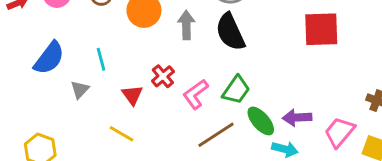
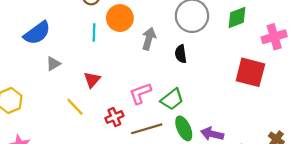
black semicircle: (230, 32) -> (181, 54), size x0.6
cyan line: (101, 59) -> (94, 32), moved
red cross: (163, 76) -> (114, 117), moved

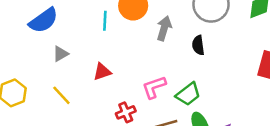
red triangle: (92, 80) -> (102, 72), turned 30
yellow line: (75, 107) -> (61, 95), moved

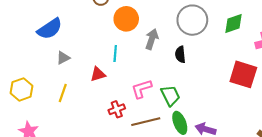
cyan line: (105, 21) -> (115, 53), moved
green trapezoid: (188, 94) -> (170, 96), turned -80
yellow line: (61, 95) -> (63, 93), turned 60

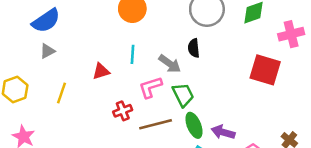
gray arrow: (152, 39) -> (170, 64), moved, turned 108
cyan line: (115, 53) -> (133, 54), moved
gray triangle: (63, 58) -> (47, 51), moved

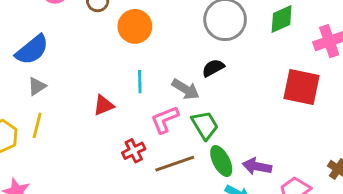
black semicircle: (194, 48) -> (213, 68), turned 72
yellow line: (62, 93) -> (37, 125), moved

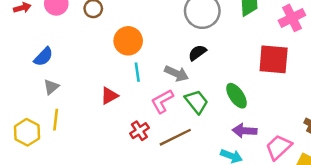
orange circle: (135, 26) -> (128, 41), moved
blue semicircle: (32, 50) -> (43, 57), size x0.7
green ellipse: (221, 161) -> (237, 96), moved

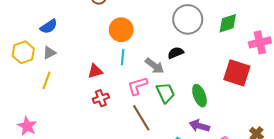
red cross: (139, 131) -> (101, 98), moved
yellow hexagon: (27, 132) -> (23, 52), moved
brown line: (175, 137) -> (141, 118), turned 72

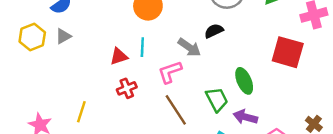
cyan line: (123, 57) -> (142, 47), moved
yellow line: (47, 80) -> (81, 112), moved
green trapezoid: (165, 93) -> (217, 99), moved

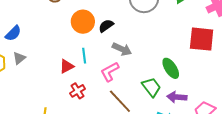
black semicircle: (214, 31) -> (106, 26), moved

